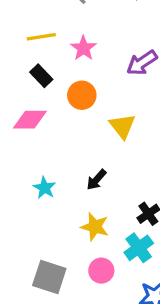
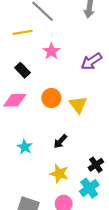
yellow line: (41, 37) -> (22, 32), moved
orange circle: (82, 95) -> (51, 98), moved

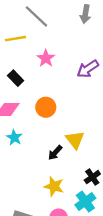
yellow triangle: (78, 105) -> (75, 140), moved
cyan star: (25, 147) -> (14, 138), moved

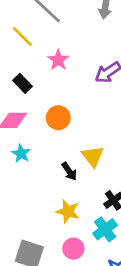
yellow line: (16, 39) -> (22, 36), turned 54
black arrow: (55, 153) -> (69, 171), turned -77

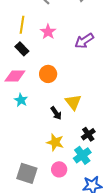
yellow line: (22, 36) -> (22, 25), moved, turned 54

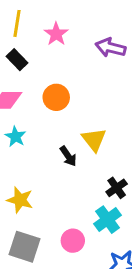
purple arrow: (84, 41) -> (111, 48), turned 48
yellow star: (55, 142) -> (20, 200), moved

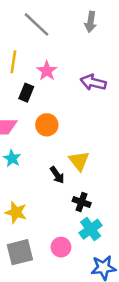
black rectangle: (17, 60) -> (26, 93), moved, turned 66
black cross: (117, 188) -> (82, 202), moved, turned -36
gray square: (25, 247) -> (20, 252), turned -32

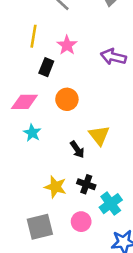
black cross: (82, 202) -> (86, 184), moved
yellow star: (16, 212) -> (55, 187), moved

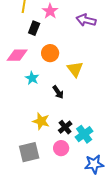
cyan star: (32, 133) -> (32, 78), moved
yellow triangle: (99, 135) -> (75, 69), moved
black cross: (86, 184) -> (65, 127), moved, turned 32

